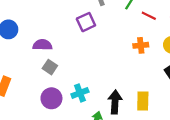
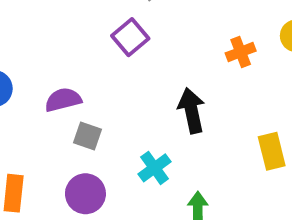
purple circle: (51, 98) -> (85, 194), moved
black arrow: (115, 102) -> (191, 111), moved

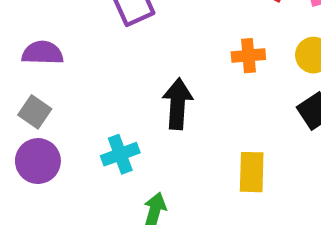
gray square: (88, 136) -> (35, 112), moved

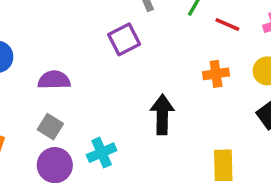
cyan cross: (120, 154) -> (102, 153), moved

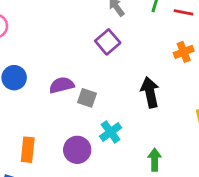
gray square: (50, 127) -> (87, 98), moved

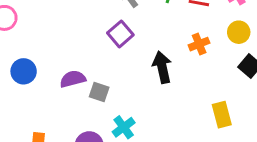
black arrow: (150, 92) -> (162, 67), moved

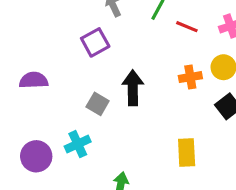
orange cross: (199, 44) -> (190, 77), moved
gray square: (99, 92) -> (98, 104), moved

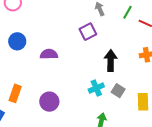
gray square: (98, 104) -> (118, 91), moved
cyan cross: (78, 144) -> (96, 88), moved

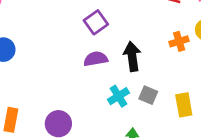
purple semicircle: (49, 54) -> (96, 59), moved

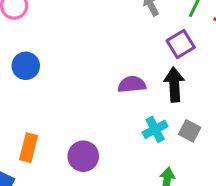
purple square: (96, 22) -> (181, 44), moved

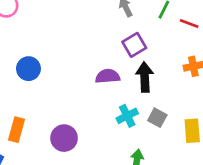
purple square: (181, 44) -> (134, 45), moved
blue circle: (26, 66) -> (28, 69), moved

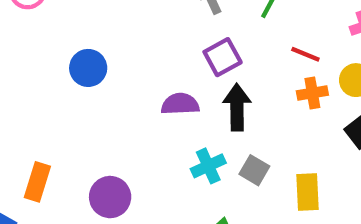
red line: (189, 23) -> (305, 54), moved
blue circle: (28, 69) -> (88, 68), moved

